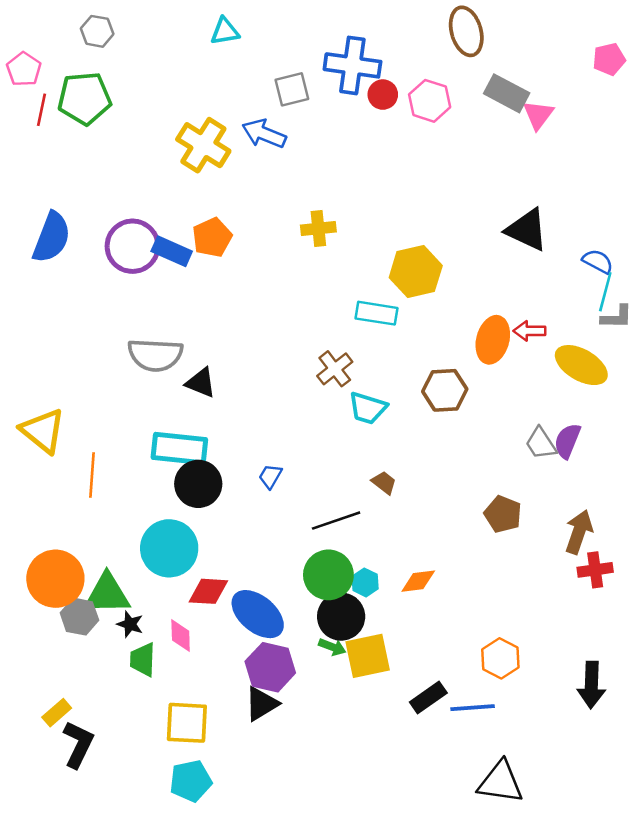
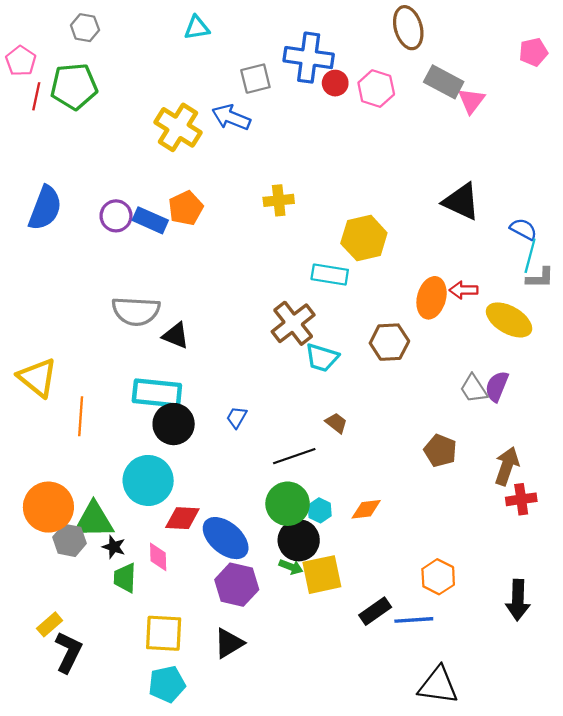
purple circle: (133, 246) -> (116, 216), size x0.7
brown cross: (335, 369) -> (293, 323), size x1.4
black triangle: (261, 704) -> (229, 643), moved

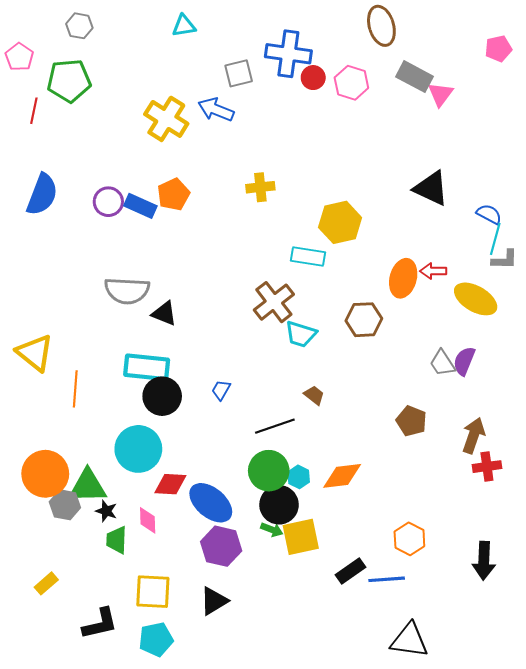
red line: (36, 96) -> (34, 111), moved
orange diamond: (366, 509) -> (342, 476), size x1.4
black L-shape: (68, 652) -> (100, 624), moved, turned 51

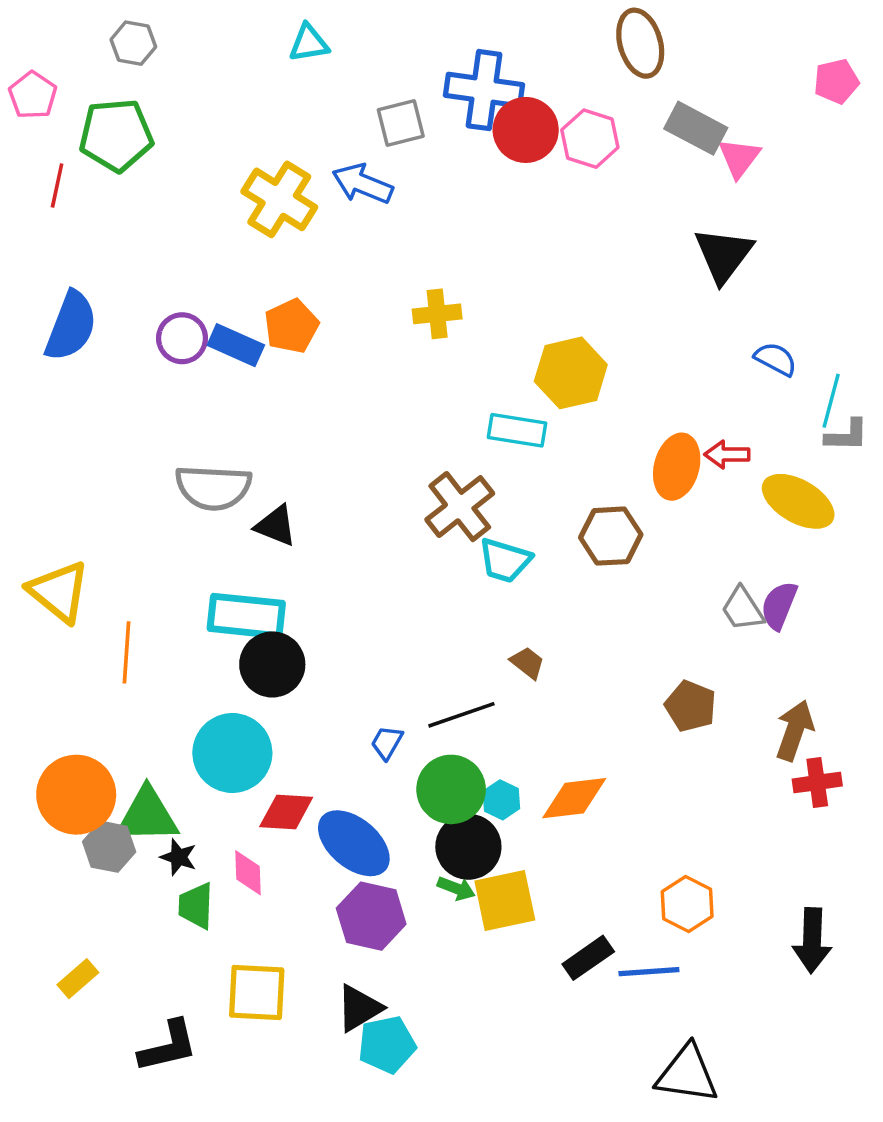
red circle: (313, 78) -> (526, 130), size x1.6
black triangle: (431, 188) -> (724, 255), moved, turned 42
blue semicircle: (489, 214) -> (776, 359), moved
blue trapezoid: (221, 390) -> (387, 743), moved
cyan pentagon: (156, 639) -> (387, 1045), moved

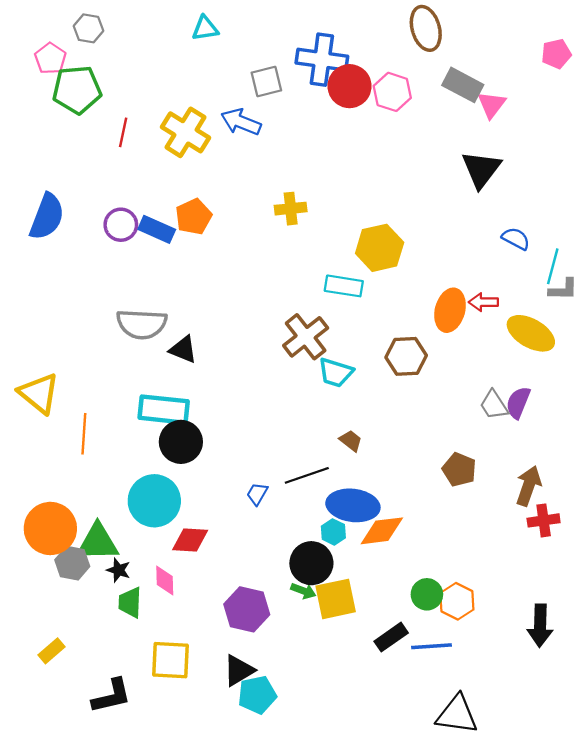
pink pentagon: (33, 95) -> (50, 58), moved
red line: (57, 185) -> (123, 132), moved
green circle: (451, 789) -> (427, 594), moved, size x0.7
blue ellipse: (354, 843) -> (353, 505), moved, turned -33

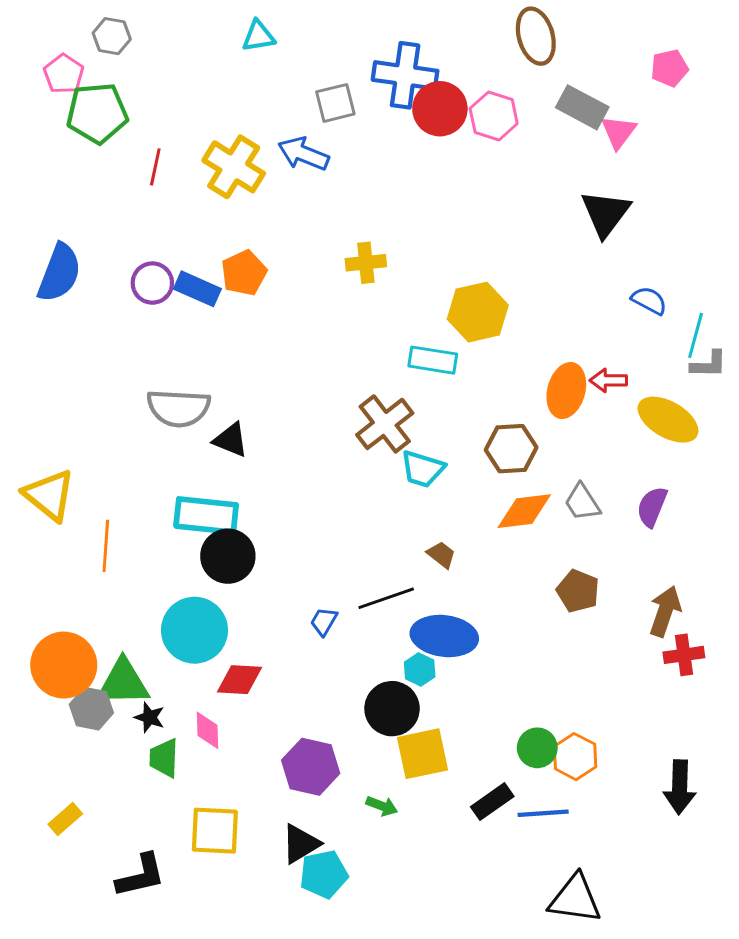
pink pentagon: (556, 54) -> (669, 68), moved
gray trapezoid: (494, 405) -> (582, 502), moved
orange diamond: (382, 531) -> (524, 511), moved
green arrow: (303, 591) -> (382, 806), moved

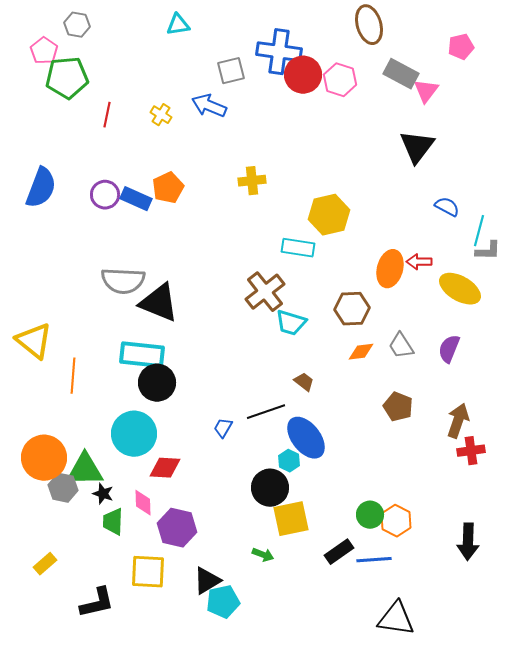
yellow cross: (234, 167) -> (161, 115), size x0.5
black triangle: (231, 440) -> (159, 303), size x1.6
orange diamond: (524, 511) -> (361, 352), size x0.7
blue ellipse: (444, 636) -> (306, 438), turned 45
purple hexagon: (311, 767) -> (177, 528), moved

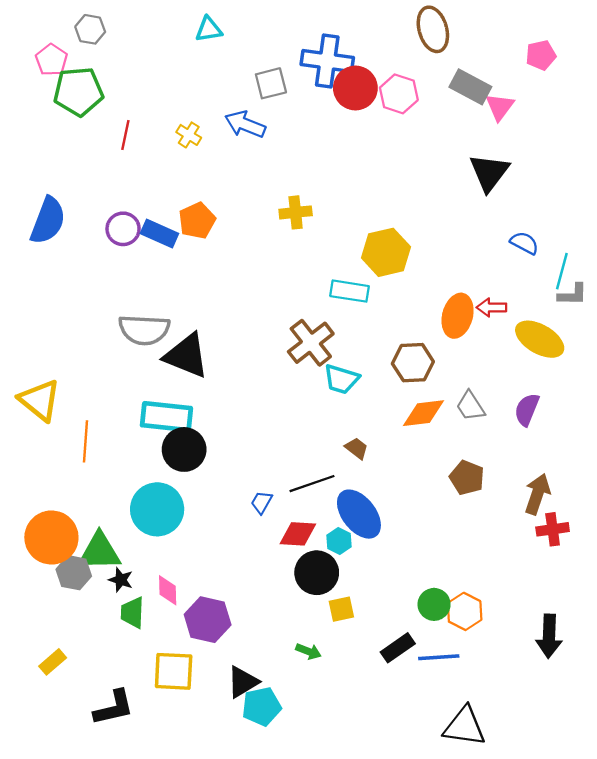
orange diamond: (361, 352) -> (423, 413), size x1.4
red diamond: (165, 468) -> (298, 534), moved
yellow square: (291, 519) -> (341, 609), size x0.6

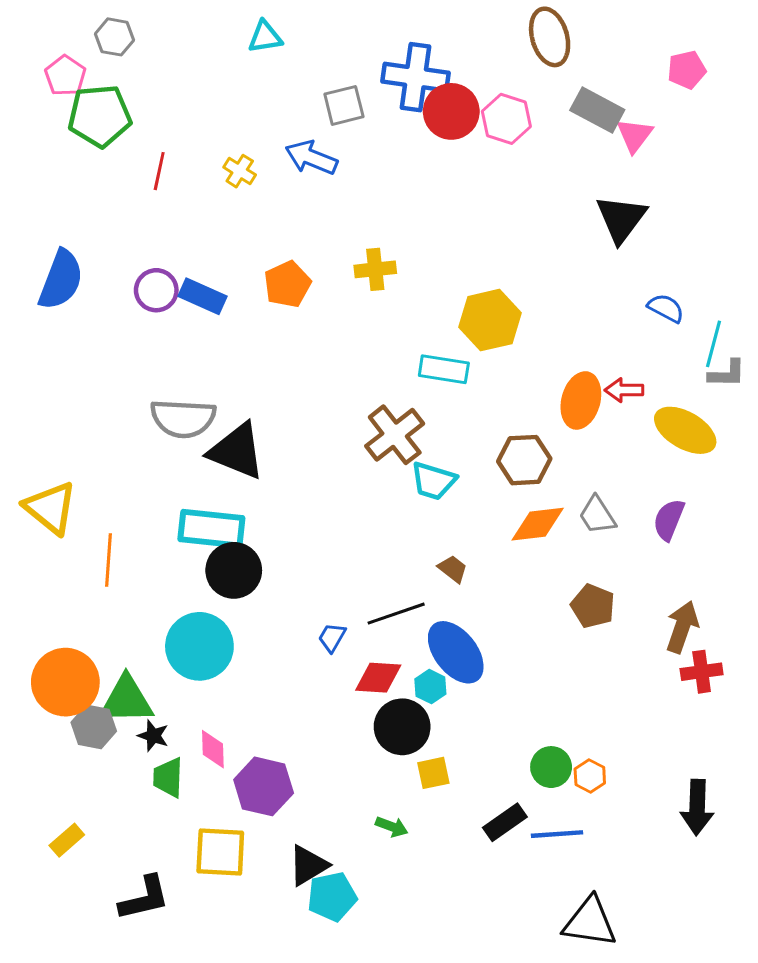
orange pentagon: (197, 221) -> (287, 284), moved
orange hexagon: (465, 611) -> (590, 776), size x0.7

